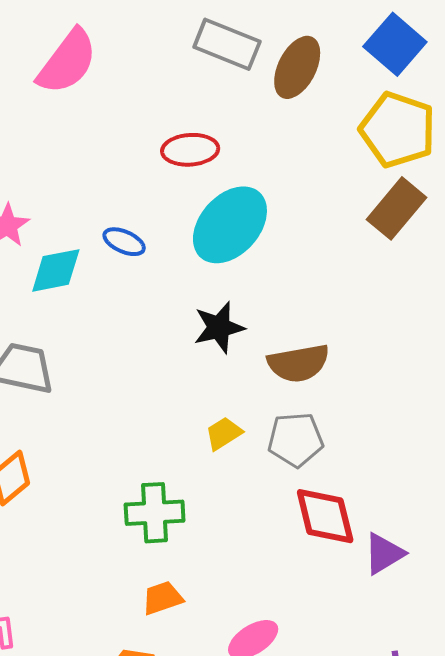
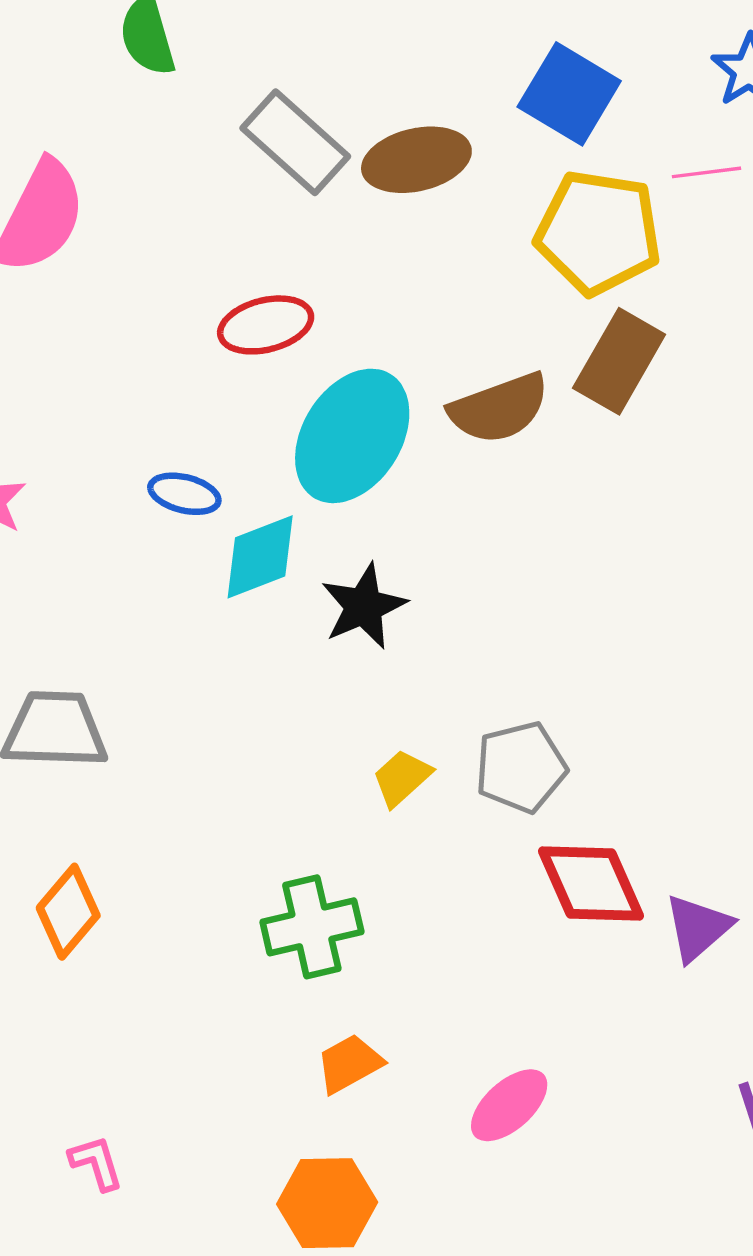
gray rectangle: (227, 44) -> (295, 142), turned 30
brown ellipse: (297, 67) -> (416, 160), turned 60
cyan diamond: (56, 270) -> (260, 557), moved
brown semicircle: (298, 363) -> (499, 408), moved

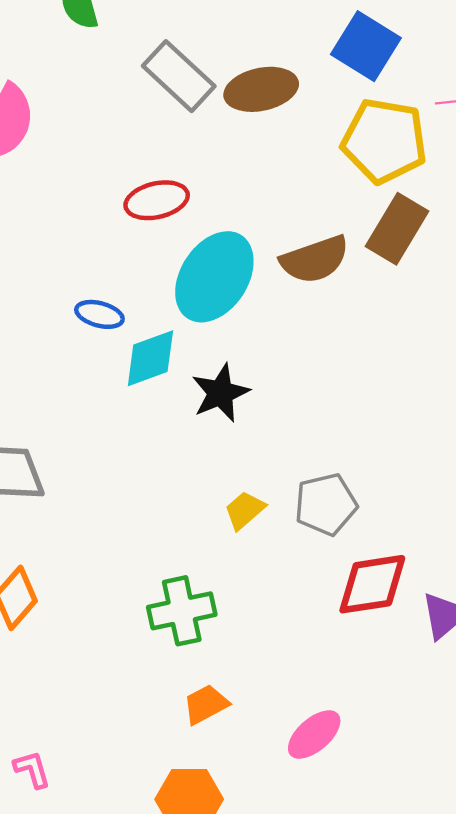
red diamond: (591, 883) -> (372, 584), turned -76

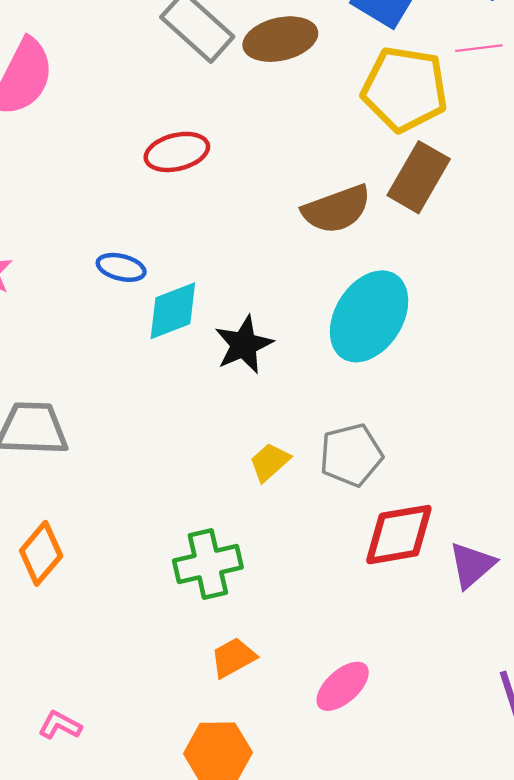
cyan ellipse: (214, 277) -> (369, 316), moved
pink L-shape: (32, 769) -> (60, 725), turned -45

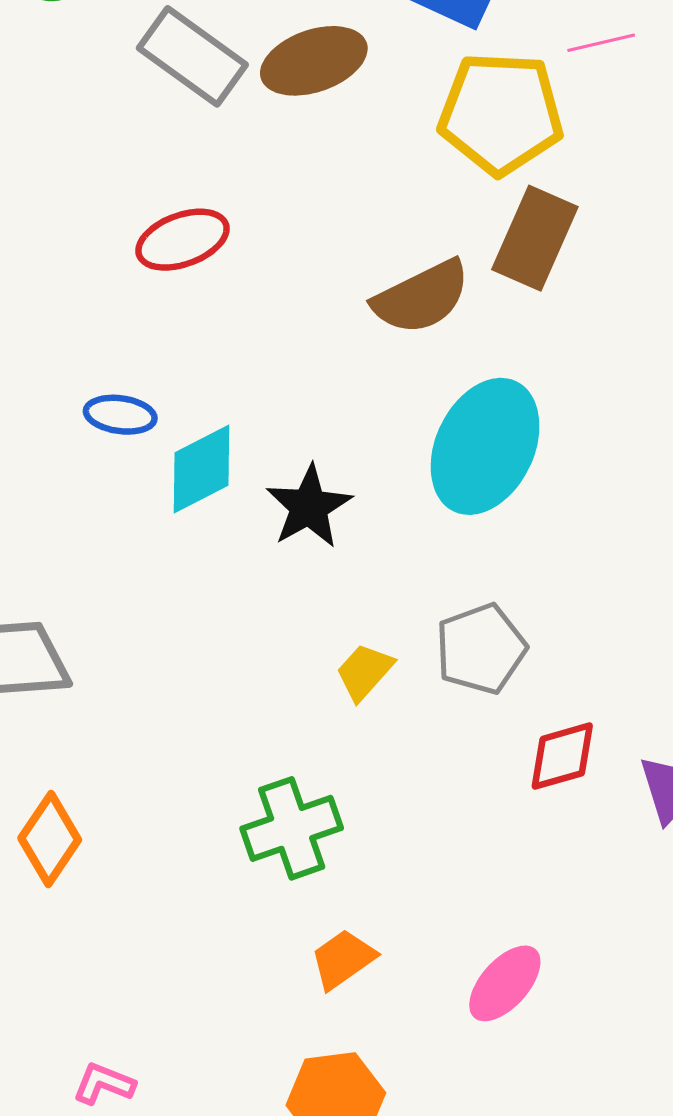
red diamond: (399, 535) -> (562, 756), size x0.7

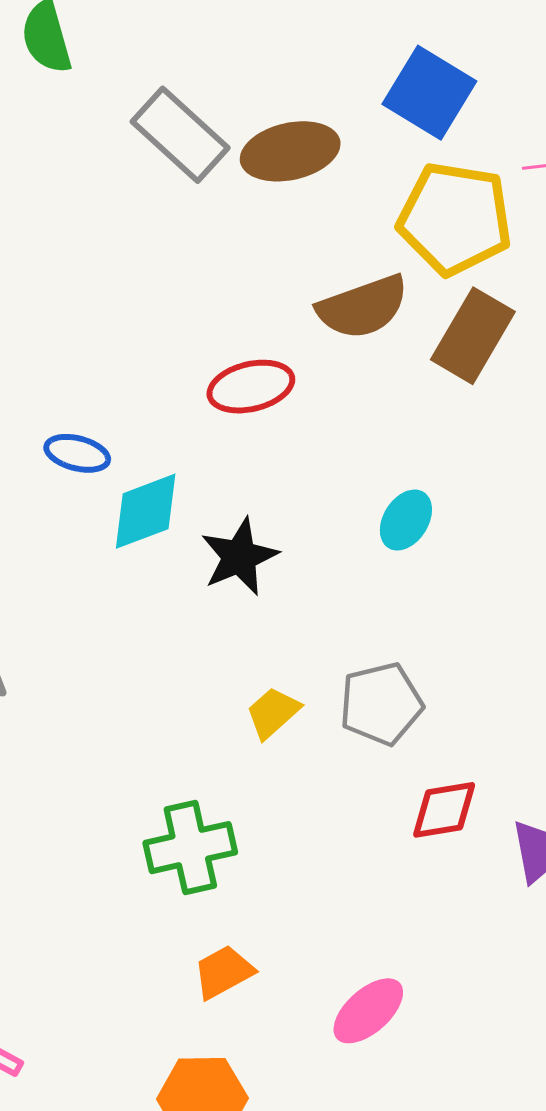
red ellipse: (182, 240) -> (251, 387), moved
brown semicircle: (421, 297) -> (363, 307), moved
cyan ellipse: (485, 446) -> (406, 520), size x0.5

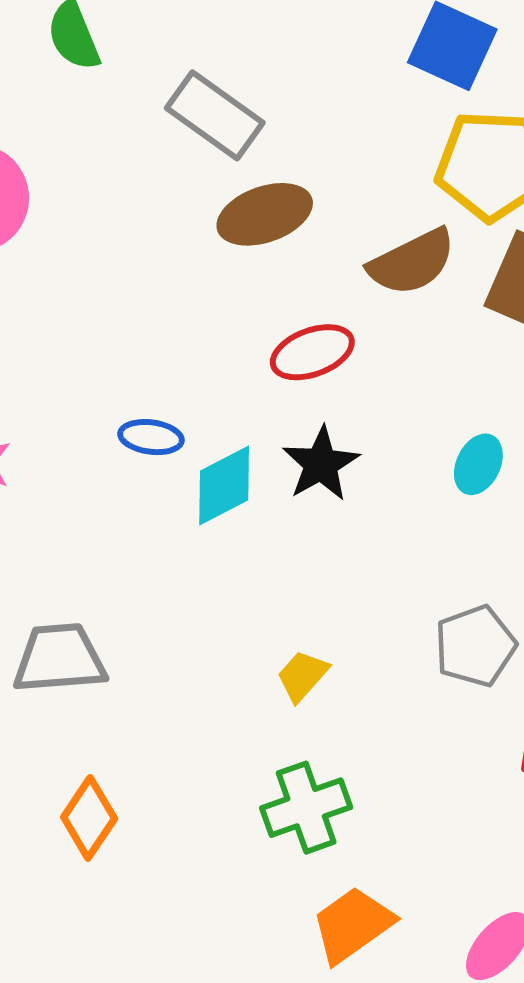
brown ellipse: (290, 151) -> (265, 214), moved
black star: (239, 557) -> (321, 464), moved
yellow trapezoid: (273, 713) -> (302, 676), moved
orange trapezoid: (223, 972) -> (353, 925), size x1.4

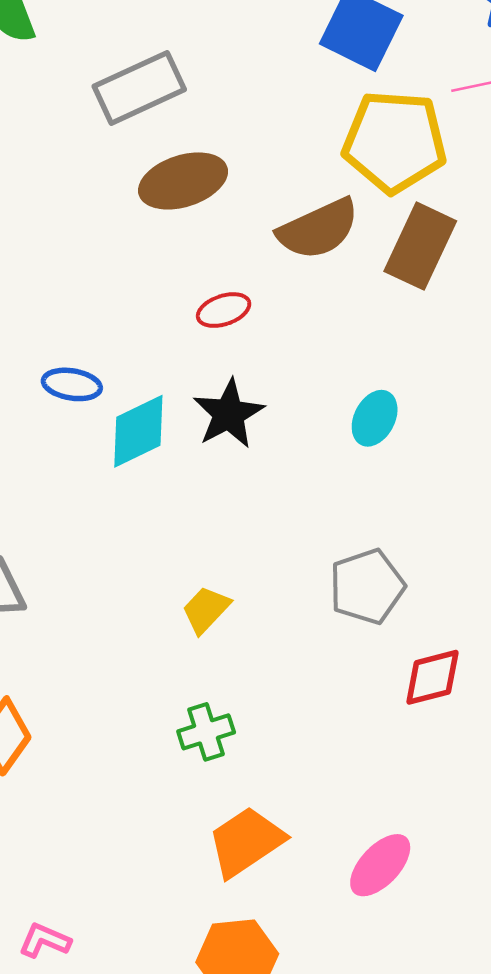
gray rectangle: (215, 115) -> (139, 88), turned -62
red ellipse: (312, 352) -> (224, 310), size x0.7
green cross: (306, 808) -> (206, 732), size x0.7

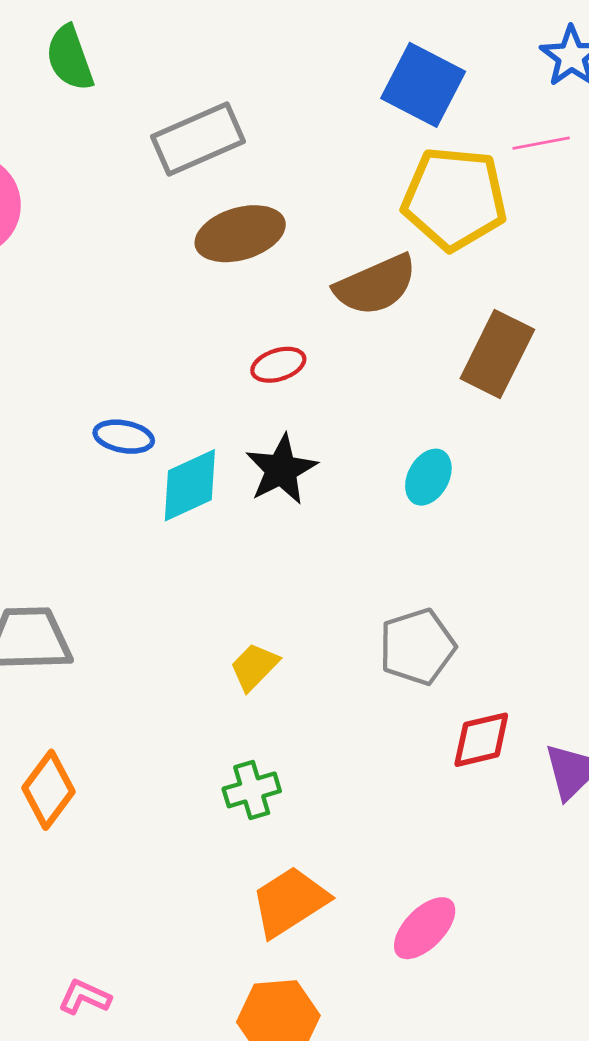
brown rectangle: (420, 246) -> (497, 354), moved

